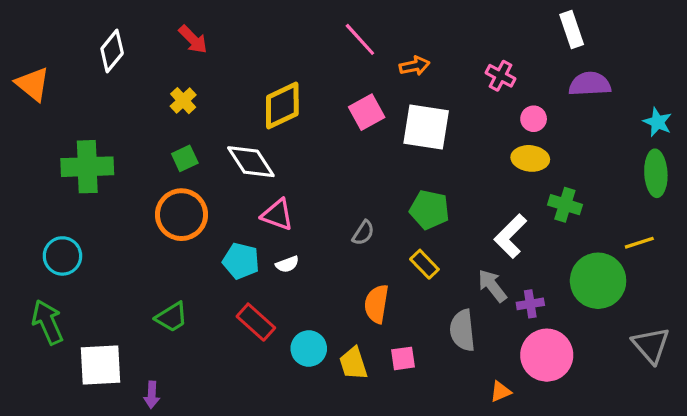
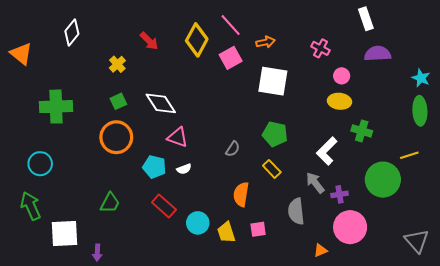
red arrow: (193, 39) -> (149, 41), moved
yellow diamond: (282, 106) -> (197, 40), moved, turned -36
pink square: (367, 112) -> (231, 58), moved
green trapezoid: (172, 317) -> (110, 203), turned -30
gray triangle: (651, 345) -> (417, 241), moved

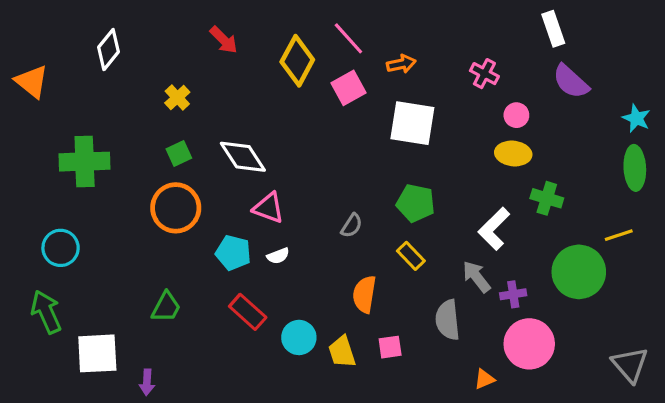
red arrow: (149, 41) -> (224, 40), moved
purple semicircle: (378, 54) -> (571, 82), turned -135

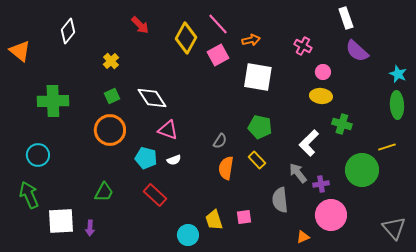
orange semicircle: (364, 294) -> (226, 168), moved
cyan circle: (299, 337) -> (188, 235), moved
purple arrow: (147, 382) -> (90, 228), moved

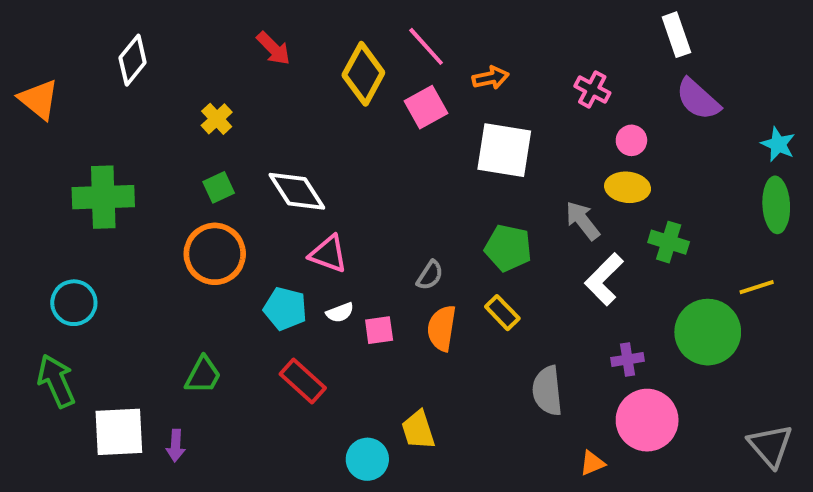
gray arrow: (298, 173) -> (583, 221), moved
pink square: (244, 217) -> (379, 330), moved

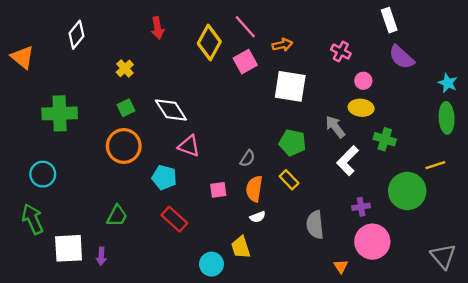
red arrow: (273, 48) -> (157, 28), turned 35
white semicircle: (340, 313) -> (258, 217), moved
orange triangle: (592, 463) -> (341, 266), turned -40

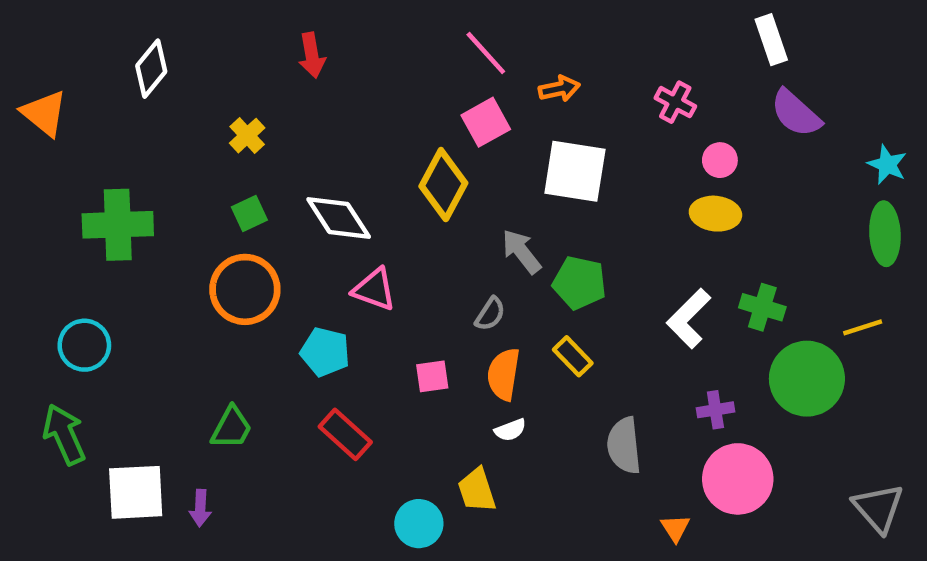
yellow diamond: (209, 43) -> (443, 185), moved
gray arrow: (335, 127) -> (521, 252), moved
green cross: (385, 139) -> (762, 307), moved

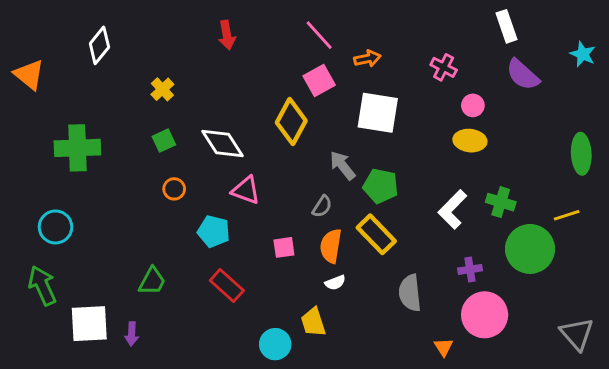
red arrow: (312, 55) -> (227, 35), moved
cyan star: (887, 165) -> (583, 54), moved
orange circle: (245, 289) -> (174, 189), moved, size x0.5
yellow rectangle: (573, 356) -> (376, 234), size x1.5

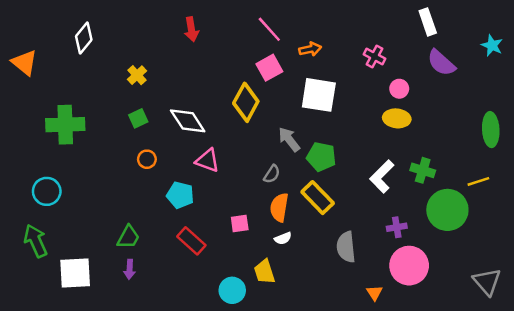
pink square: (284, 247) -> (240, 224), moved
purple arrow: (132, 334) -> (130, 269), moved

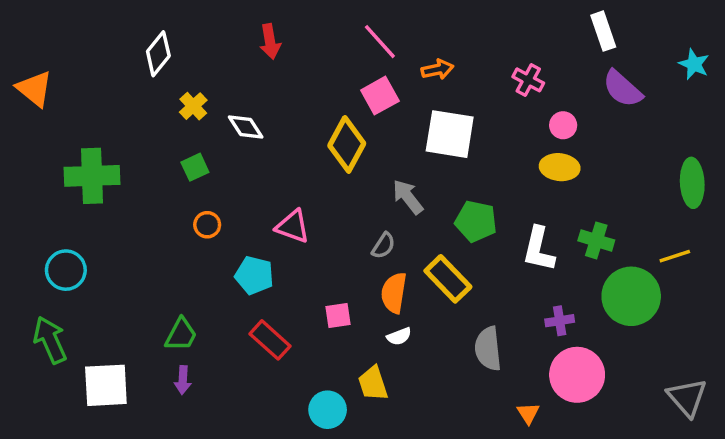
white diamond: (84, 38) -> (158, 54), moved
white diamond: (188, 121) -> (246, 127), moved, size x0.7
green pentagon: (321, 157) -> (476, 221), moved
white L-shape: (382, 177) -> (539, 249), turned -32

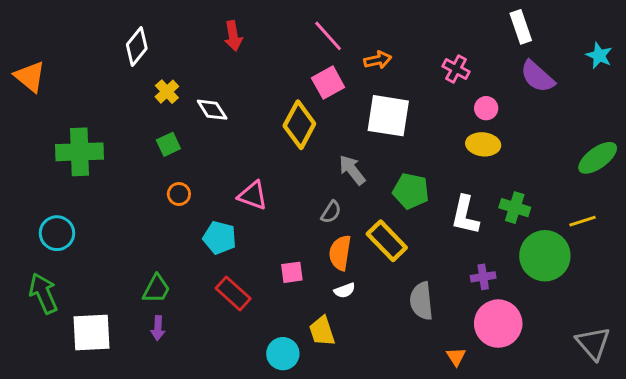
green ellipse: (692, 183) -> (598, 158), turned 57

